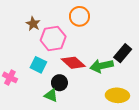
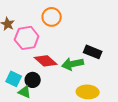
black rectangle: (123, 53) -> (93, 52), turned 72
cyan square: (38, 65) -> (14, 79), moved

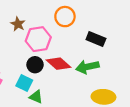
black rectangle: (93, 52) -> (96, 39), moved
black circle: (33, 80) -> (35, 65), moved

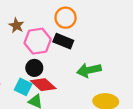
black rectangle: (96, 39) -> (63, 41), moved
red diamond: (59, 64) -> (43, 85), moved

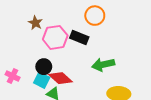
orange circle: (66, 18) -> (95, 16), moved
black circle: (34, 68) -> (44, 67), moved

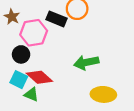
black rectangle: (79, 37) -> (56, 19), moved
black circle: (44, 67) -> (21, 54), moved

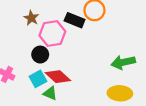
green arrow: (86, 62) -> (123, 62), moved
cyan square: (19, 80) -> (38, 79), turned 35

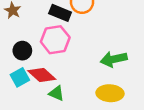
pink hexagon: (52, 33) -> (55, 40), moved
green triangle: (50, 93) -> (56, 93), moved

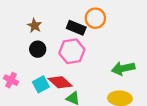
black circle: (22, 51) -> (38, 49), moved

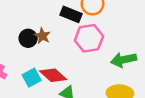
brown star: (34, 26) -> (42, 36), moved
pink hexagon: (72, 51) -> (89, 38), moved

